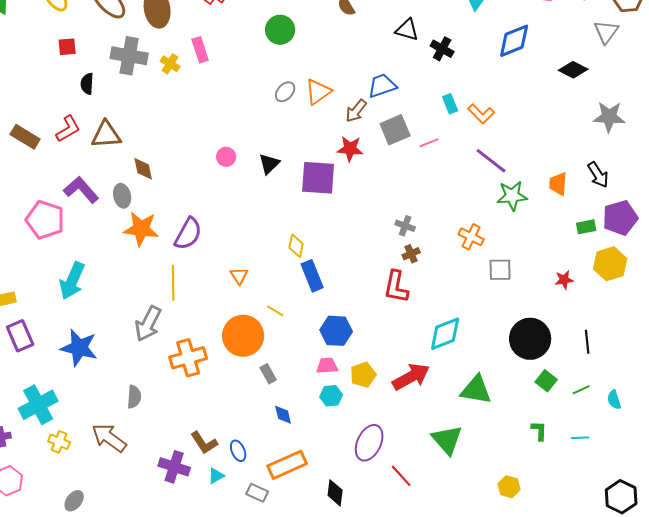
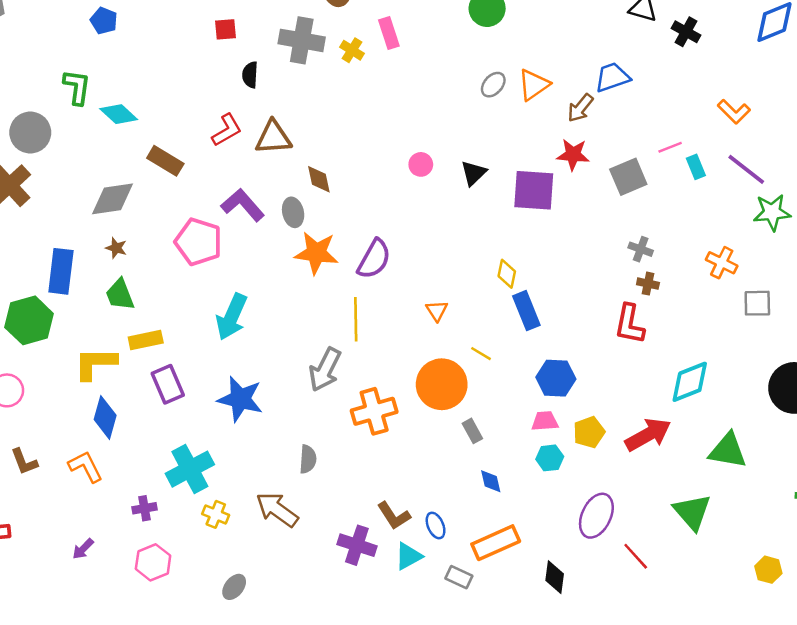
cyan rectangle: (450, 104) -> (696, 167), moved
gray square: (395, 130) -> (628, 177), moved
brown rectangle: (25, 137) -> (165, 161), moved
brown cross: (411, 254) -> (648, 284), turned 36
cyan triangle: (216, 476) -> (408, 556), size x1.4

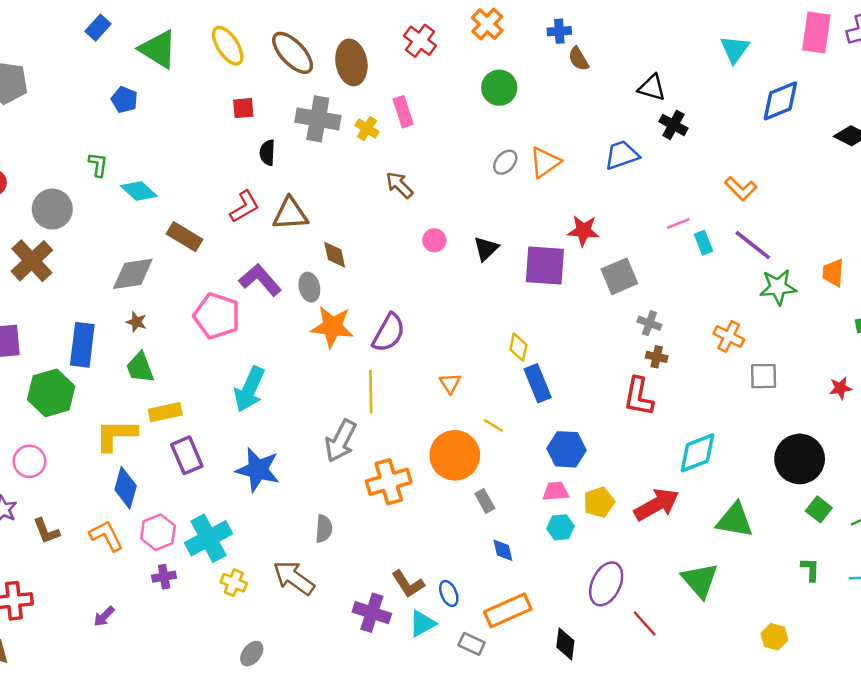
black cross: (686, 32) -> (673, 125), moved
green L-shape: (77, 87) -> (98, 165), size x0.7
brown arrow: (580, 108) -> (400, 185), moved, turned 96
gray square: (628, 177) -> (619, 276), moved
pink hexagon: (153, 562) -> (158, 532), moved

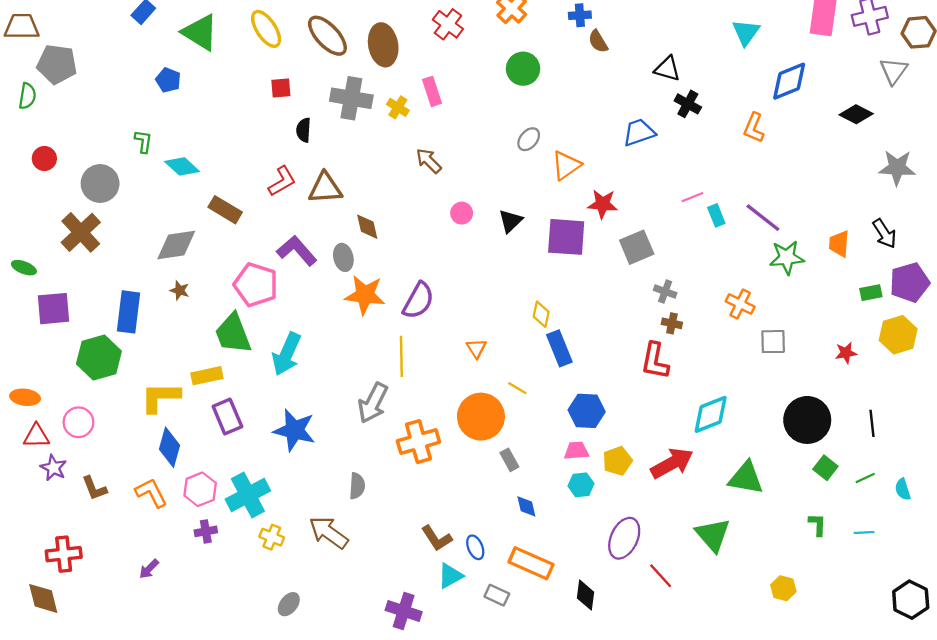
orange triangle: (545, 162) -> (566, 165), moved
orange L-shape: (741, 189) -> (754, 128), moved, turned 68
green trapezoid: (140, 368) -> (233, 334), moved, size x1.4
orange rectangle: (508, 610) -> (531, 563), turned 48
purple cross: (372, 613) -> (404, 611), moved

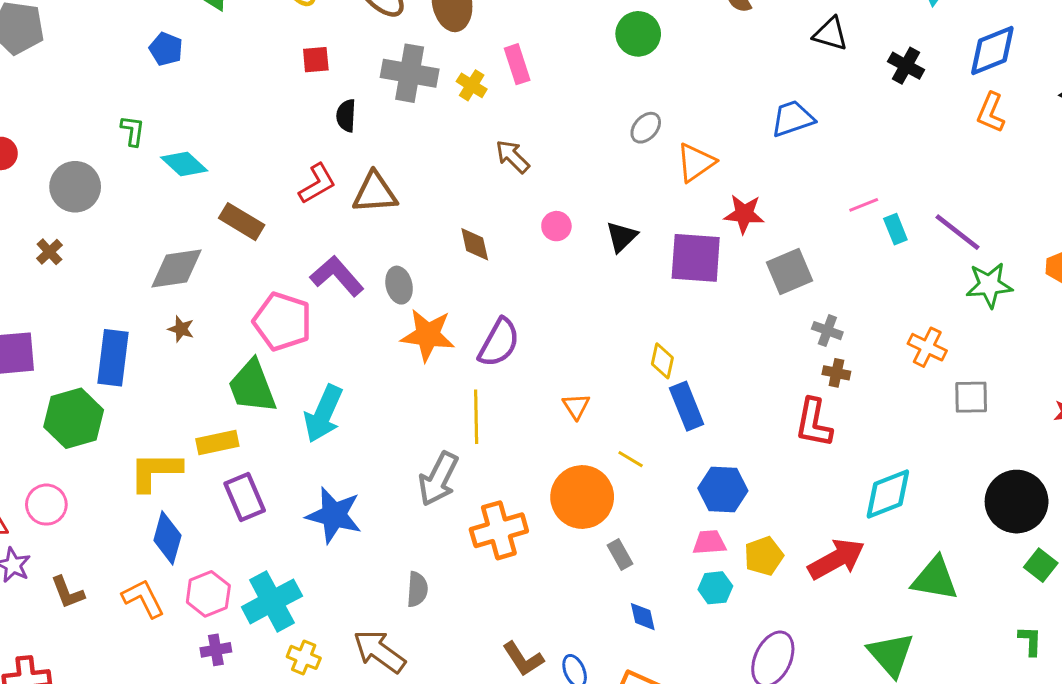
black cross: (688, 104) -> (906, 66), moved
orange L-shape: (754, 128) -> (991, 113), moved
brown diamond: (367, 227) -> (475, 244), moved
brown cross: (81, 232) -> (49, 252), size x0.5

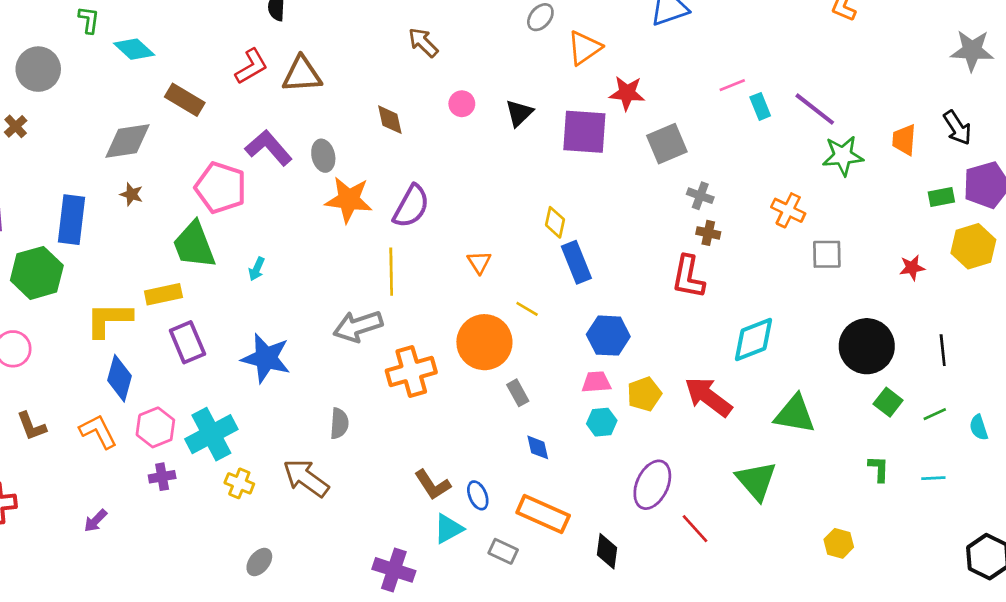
cyan arrow: (323, 414) -> (257, 269), size x0.5
gray arrow: (438, 479) -> (358, 326), turned 45
red arrow: (836, 559) -> (708, 397), turned -114

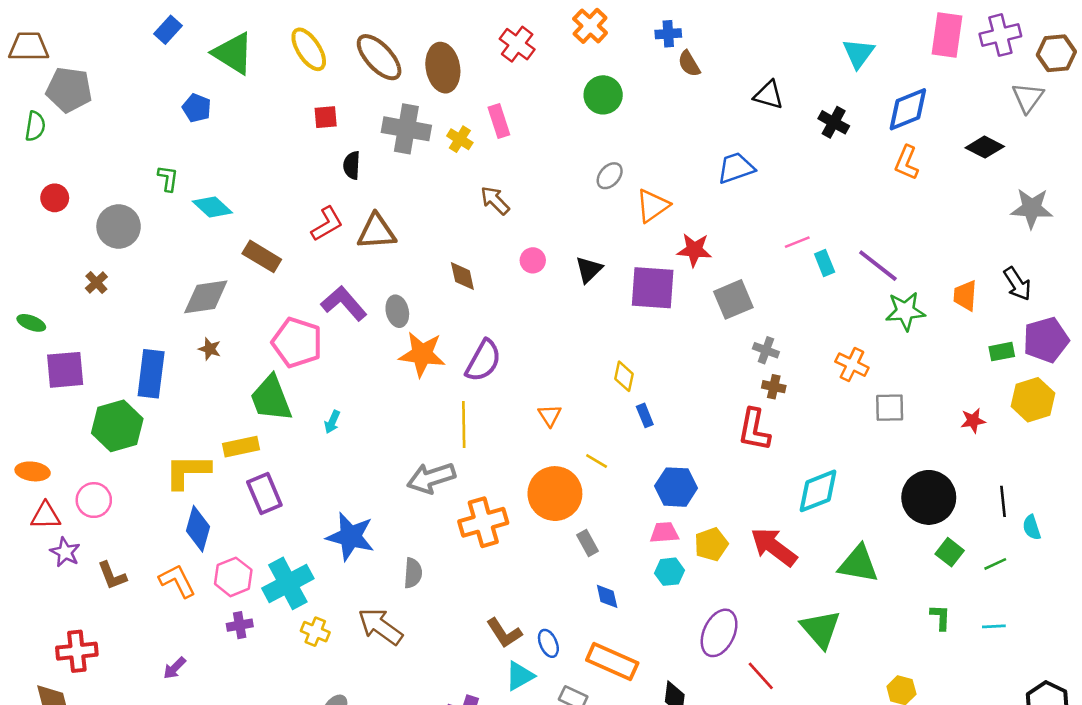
blue rectangle: (576, 262) -> (645, 415), size x0.6
blue star: (266, 358) -> (350, 537), moved
cyan semicircle: (979, 427) -> (1032, 527), moved

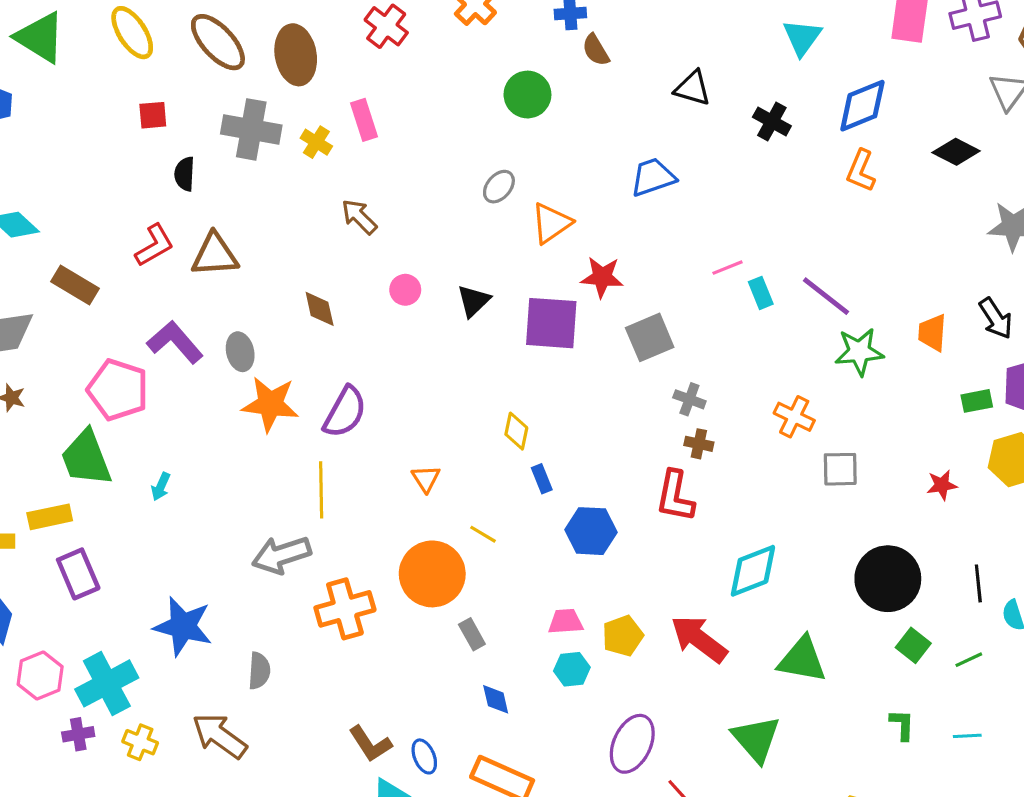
green circle: (603, 95) -> (527, 95), moved
blue hexagon: (676, 487) -> (591, 531), moved
purple cross: (240, 625) -> (78, 734), moved

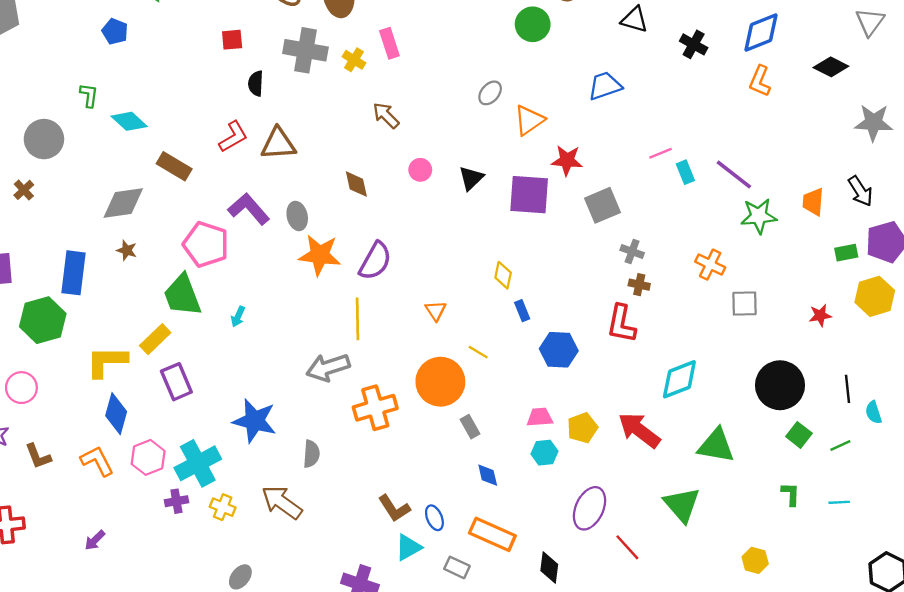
green circle: (527, 95) -> (533, 24), moved
yellow rectangle: (50, 517) -> (155, 339), turned -32

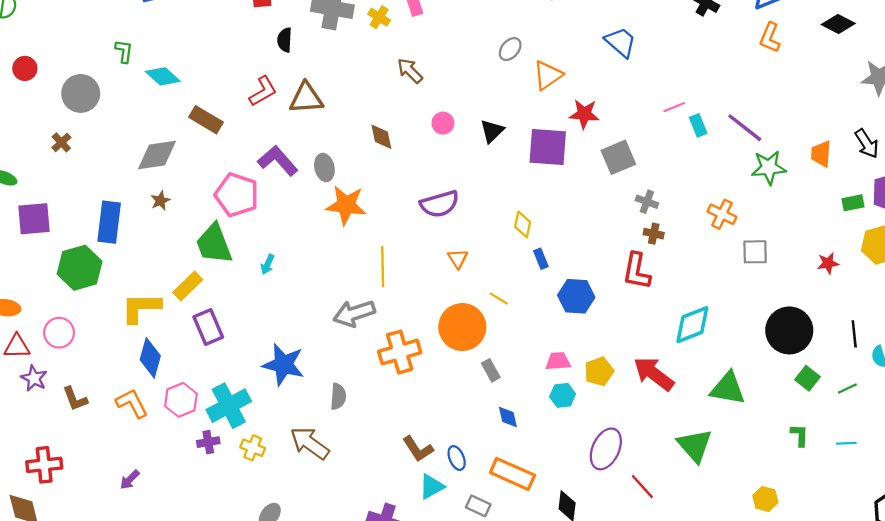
blue trapezoid: (605, 86) -> (621, 42), turned 60
brown star: (127, 250) -> (160, 201), turned 30
purple semicircle: (375, 261) -> (440, 204), moved, turned 45

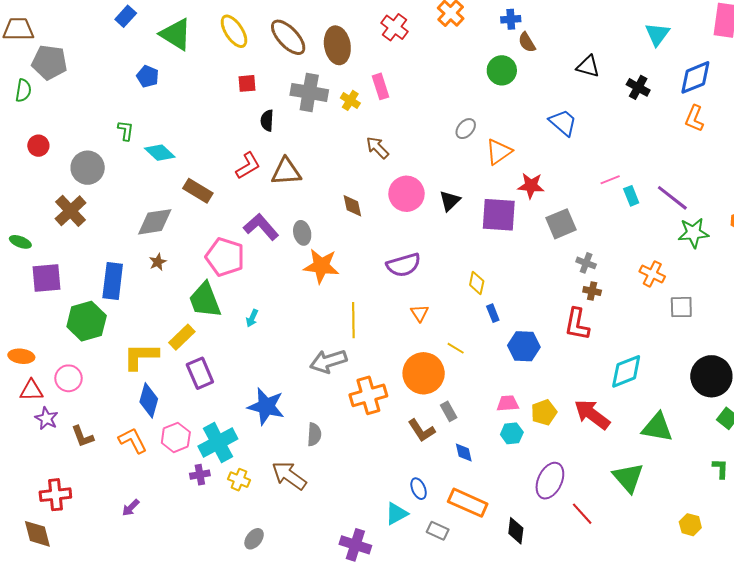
pink circle: (443, 123) -> (407, 194), size x1.8
brown cross: (61, 142) -> (71, 211), size x1.8
brown L-shape: (418, 449) -> (422, 430), moved

